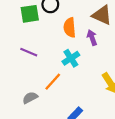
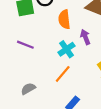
purple arrow: (92, 38) -> (85, 37), moved
orange line: (53, 82) -> (63, 74), moved

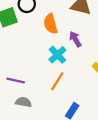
purple line: (25, 45) -> (16, 80), moved
gray semicircle: (28, 89) -> (23, 102), turned 48

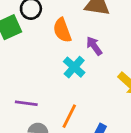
orange line: (57, 81) -> (69, 116), moved

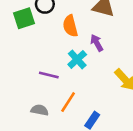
purple line: (26, 103) -> (49, 75), moved

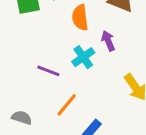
gray semicircle: (40, 110) -> (22, 118), moved

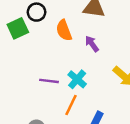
cyan cross: (83, 57) -> (77, 79), moved

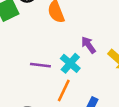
purple arrow: (92, 44) -> (88, 45), moved

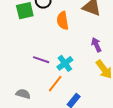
purple arrow: (88, 45) -> (96, 45), moved

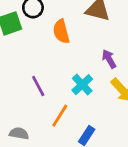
purple line: (41, 60) -> (38, 86), turned 49
cyan cross: (65, 63) -> (82, 85), moved

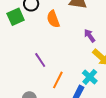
cyan cross: (82, 85) -> (90, 77), moved

